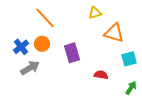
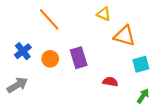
yellow triangle: (95, 13) -> (104, 14), turned 40
orange circle: (42, 44) -> (50, 59), moved
gray arrow: (30, 68) -> (17, 85), moved

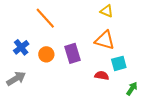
yellow triangle: (104, 14) -> (107, 11), moved
orange triangle: (124, 36) -> (105, 40), moved
cyan square: (141, 64) -> (119, 63), moved

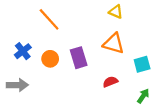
cyan square: (119, 63) -> (142, 64), moved
red semicircle: (102, 76) -> (110, 82), turned -32
gray arrow: (16, 79) -> (17, 85), turned 30

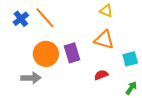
blue cross: (23, 51) -> (21, 19), moved
orange circle: (50, 59) -> (46, 54), size x1.6
gray arrow: (17, 85) -> (31, 78), moved

